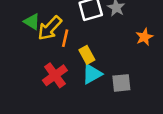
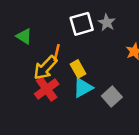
yellow arrow: (50, 28) -> (45, 68), moved
gray square: (121, 83) -> (112, 97), turned -36

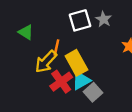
yellow rectangle: (78, 69) -> (76, 63), size x1.5
red cross: (47, 89) -> (61, 82), moved
gray square: (112, 97) -> (93, 92), moved

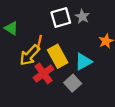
cyan triangle: (81, 80) -> (83, 62), moved

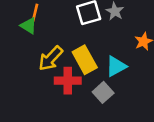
orange line: (39, 42) -> (35, 13), moved
red cross: (44, 73) -> (68, 81), turned 36

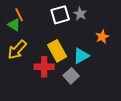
orange line: (35, 13) -> (19, 15), turned -40
yellow arrow: (51, 58) -> (17, 50), moved

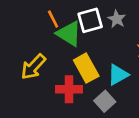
orange line: (19, 15) -> (53, 19), moved
green triangle: (14, 25) -> (69, 34), moved, size x1.5

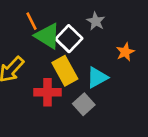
white square: (90, 20) -> (69, 39), moved, turned -30

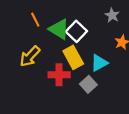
orange line: (31, 21) -> (35, 20), moved
gray star: (96, 21) -> (112, 15), moved

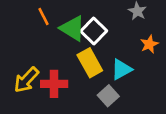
yellow arrow: (30, 56) -> (26, 80), moved
red cross: (59, 75) -> (54, 84), moved

